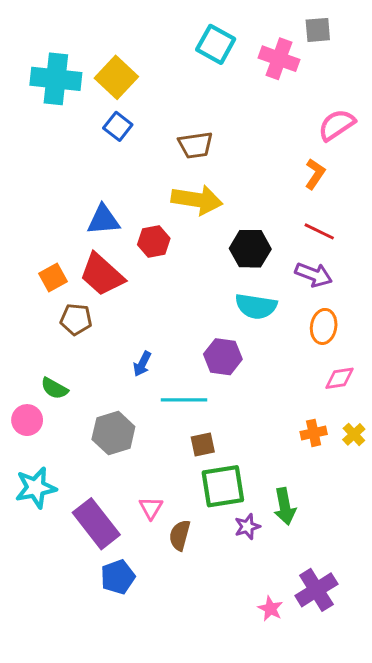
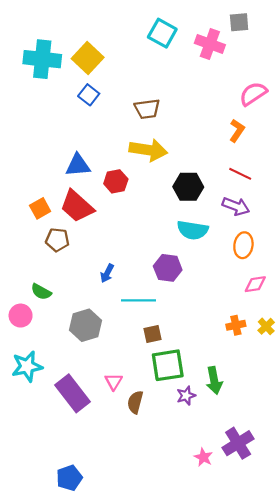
blue pentagon: (118, 577) -> (69, 478), moved

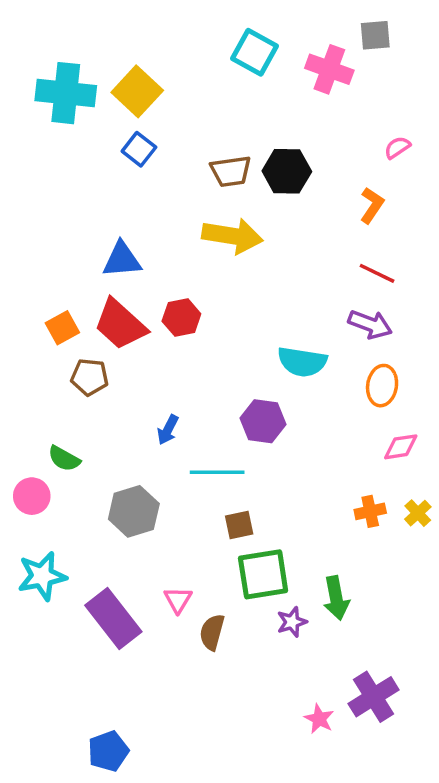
pink semicircle: (253, 94) -> (397, 147), size x0.6
red hexagon: (116, 181) -> (181, 318), moved
black hexagon: (188, 187) -> (287, 171), moved

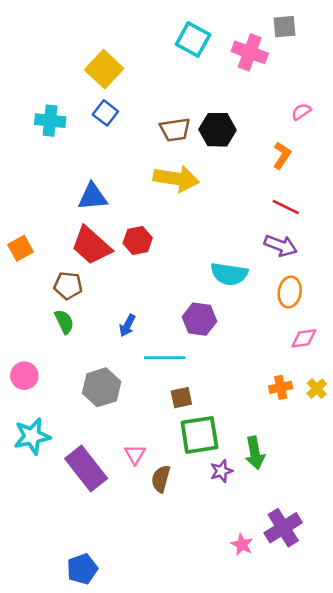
cyan cross: (66, 93) -> (50, 121), moved, size x0.7
orange square: (62, 328) -> (20, 248), moved
green semicircle: (64, 459) -> (64, 322), moved, turned -145

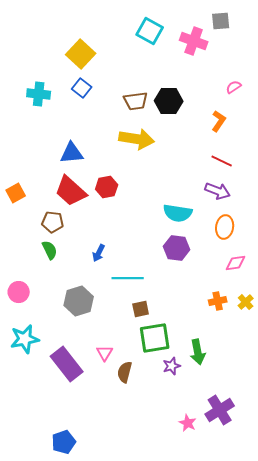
purple hexagon: (199, 319) -> (177, 248), moved

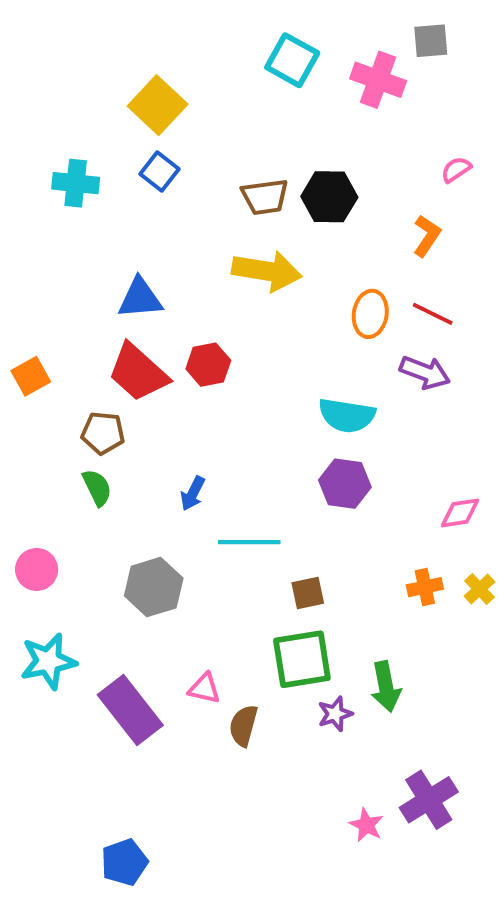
orange ellipse: (225, 227) -> (370, 314), moved
brown square: (141, 309) -> (308, 593), moved
pink triangle: (105, 353) -> (204, 689), turned -48

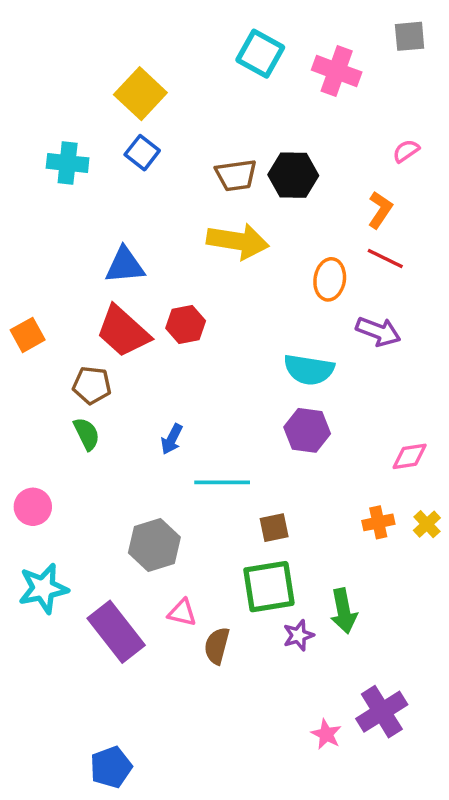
gray square: (431, 41) -> (410, 36), moved
red line: (433, 314) -> (385, 259), moved
gray hexagon: (154, 587) -> (154, 545), moved

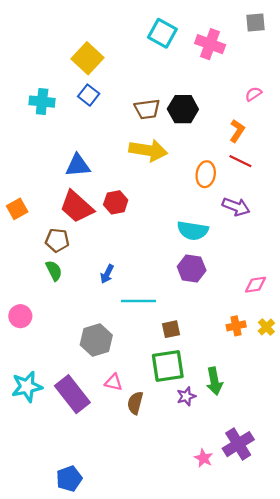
cyan star: (43, 588) -> (27, 387), moved

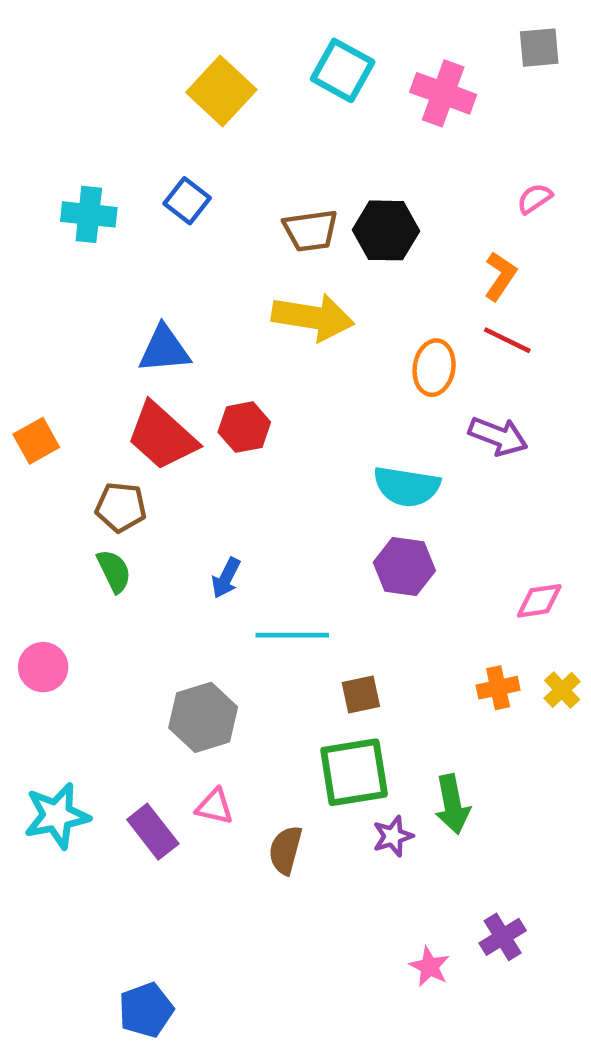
yellow square: (88, 58) -> (221, 91), moved
pink triangle: (114, 382) -> (215, 807), moved
purple rectangle: (72, 394) -> (153, 832), size x0.7
purple cross: (238, 444) -> (503, 937), size x0.7

